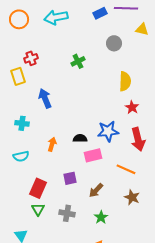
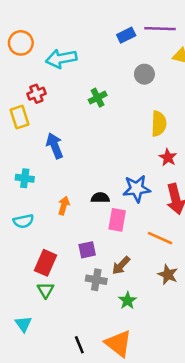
cyan arrow: (56, 17) -> (61, 59), moved
pink rectangle: (93, 155) -> (117, 220), turned -66
gray cross: (67, 213) -> (96, 280), moved

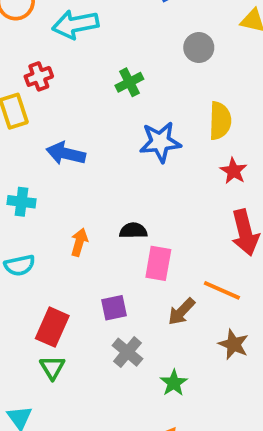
blue arrow: (55, 146) -> (66, 154), turned -55
blue star: (137, 189) -> (160, 142), moved
brown arrow: (121, 265) -> (181, 312), moved
gray cross: (96, 280) -> (127, 352), turned 30

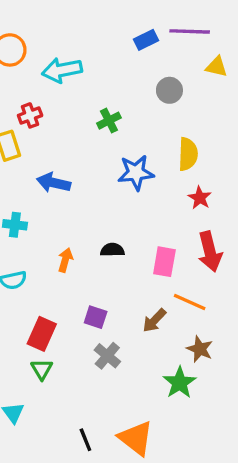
pink rectangle: (158, 263) -> (164, 262), moved
purple square: (114, 308) -> (96, 317), turned 30
green star: (174, 383) -> (180, 383), moved, size x1.4

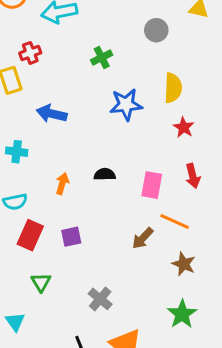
red arrow: (210, 252) -> (193, 176), size x0.7
purple square: (96, 317) -> (71, 237), moved, turned -30
red rectangle: (42, 334) -> (30, 235), moved
gray cross: (107, 356) -> (100, 299), moved
green star: (180, 383) -> (182, 314), moved

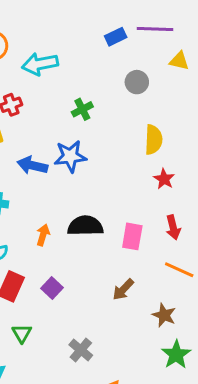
blue star: (126, 105) -> (70, 156), moved
black semicircle: (105, 174) -> (85, 226), size x1.6
orange line: (175, 221) -> (179, 270), moved
purple square: (71, 237) -> (52, 288), turned -35
green star: (182, 314) -> (176, 355), moved

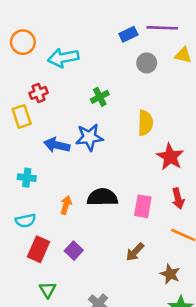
gray circle: (137, 82) -> (147, 63), moved
yellow semicircle: (153, 140) -> (145, 123), moved
red star: (164, 179) -> (170, 157), size x1.5

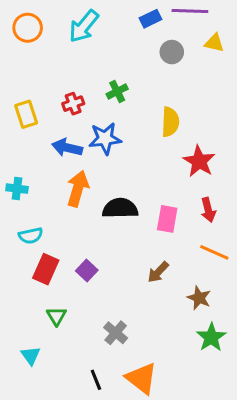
cyan arrow: (63, 58) -> (84, 26), moved, turned -40
red cross: (39, 93) -> (73, 104), moved
cyan cross: (27, 178) -> (17, 189), moved
orange arrow: (66, 205) -> (78, 189), moved, size x1.6

